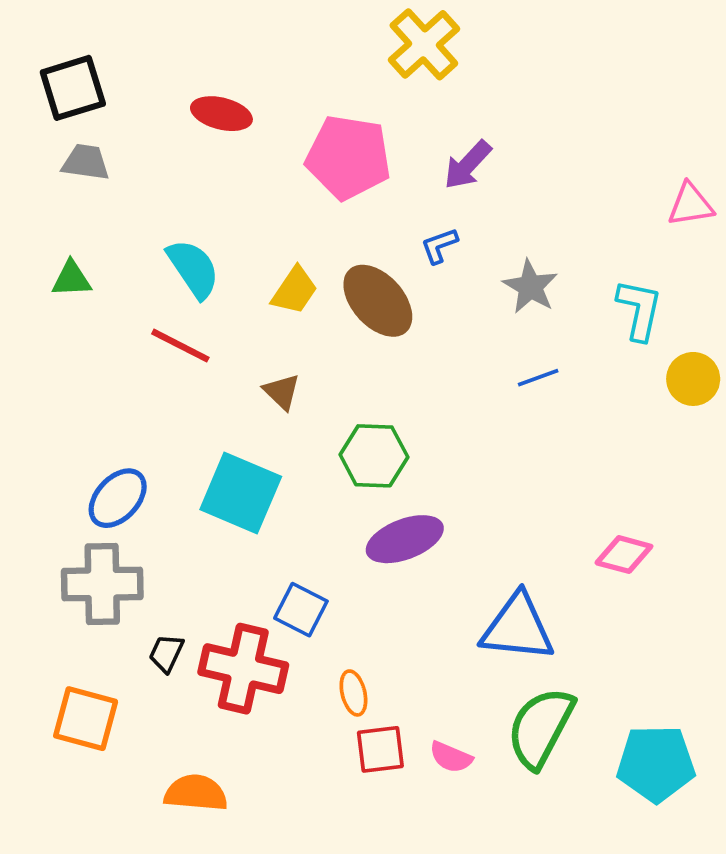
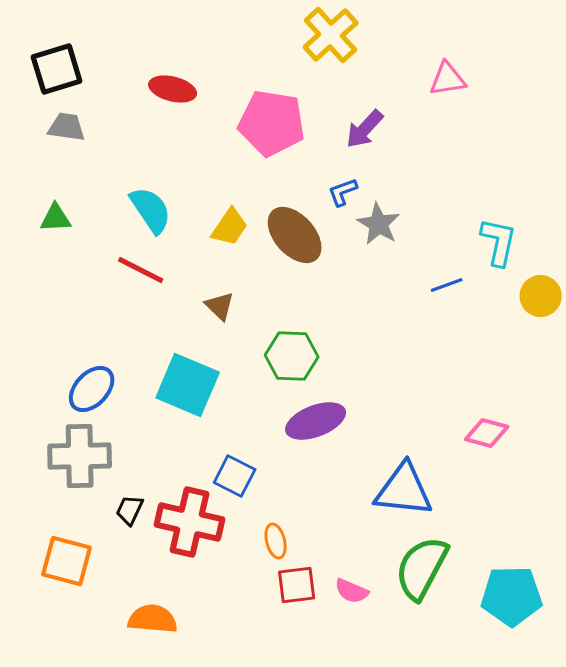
pink triangle: (691, 205) -> (448, 79), moved
gray star: (530, 287) -> (379, 224), moved
blue line: (538, 378) -> (447, 285), moved

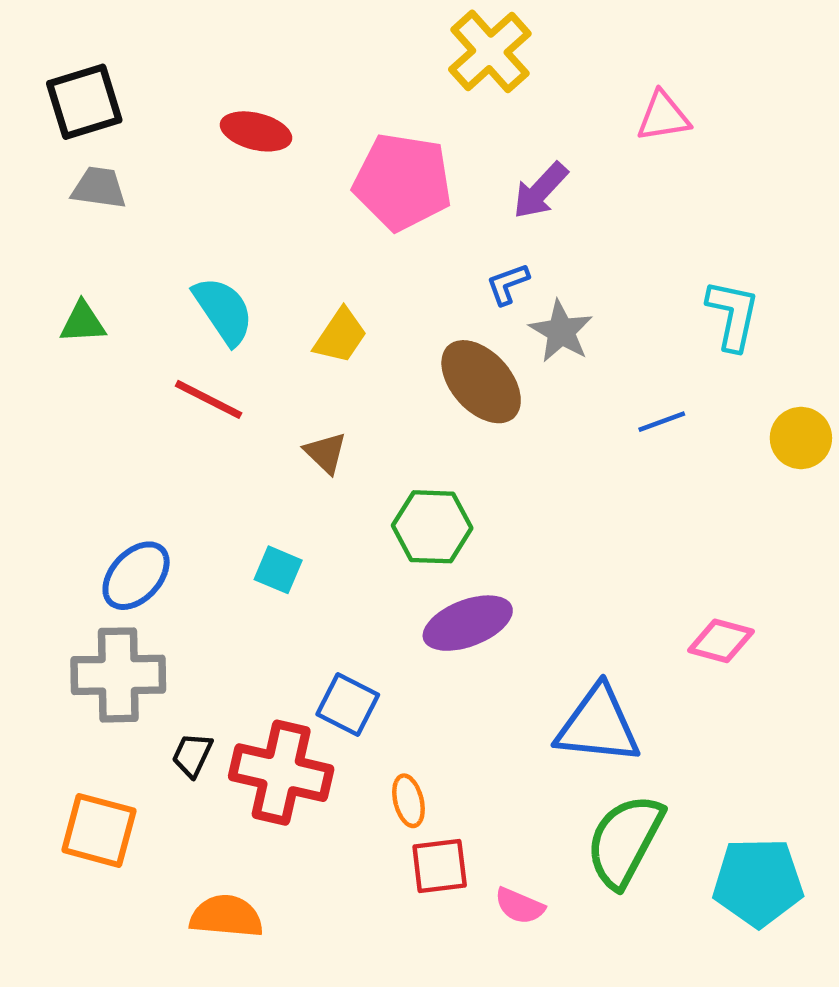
brown ellipse: (295, 235) -> (481, 382), moved
cyan L-shape: (499, 242) -> (733, 315), moved
cyan square: (188, 385) -> (278, 570), size x0.5
pink semicircle: (352, 591) -> (520, 906), moved

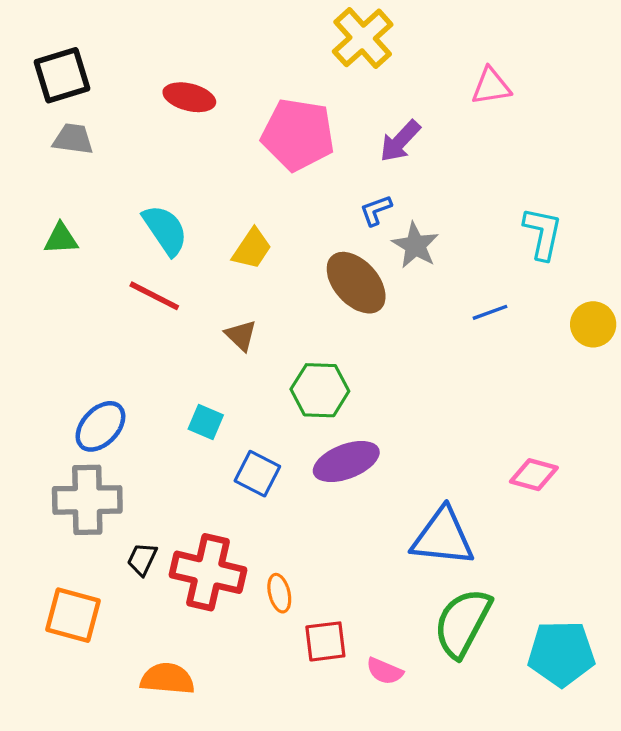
blue square: (348, 705) -> (257, 474), moved
orange ellipse: (408, 801) -> (279, 593), moved

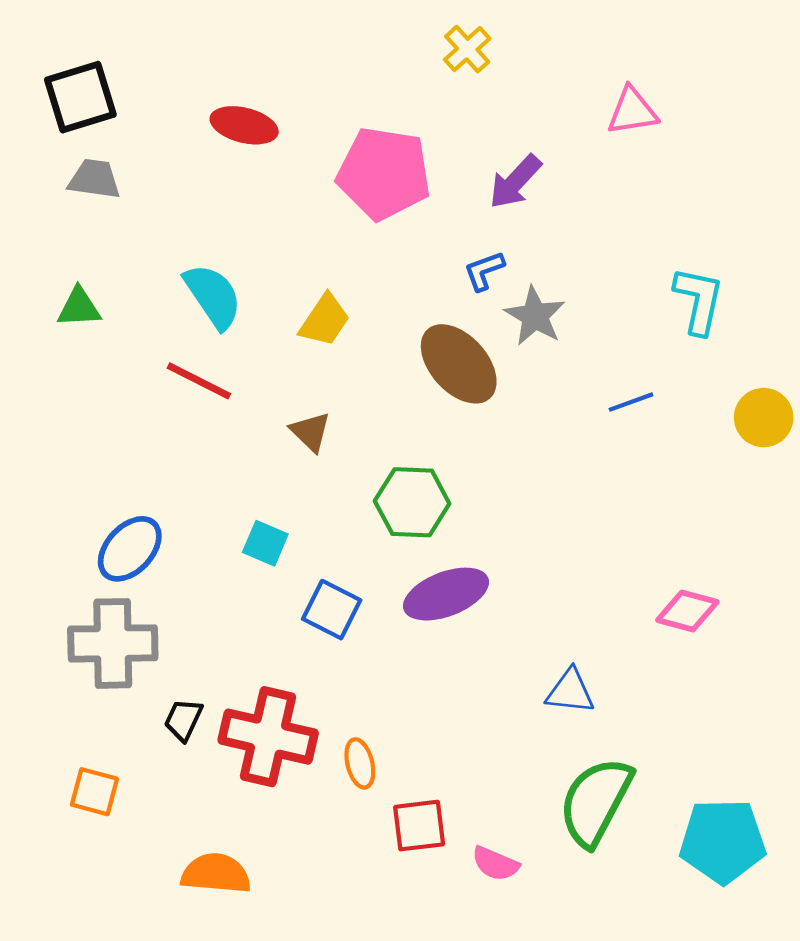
yellow cross: (363, 38) -> (467, 49), size x0.6
blue triangle: (443, 537) -> (570, 691), size x0.6
orange square: (73, 615) -> (94, 792), size x0.7

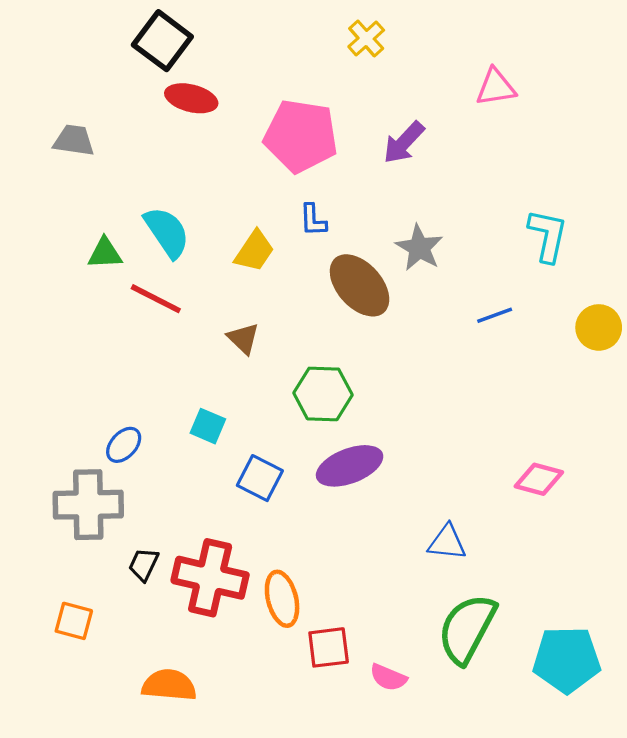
black square: (80, 97) -> (162, 41), moved, turned -36
blue L-shape: (484, 271) -> (313, 220), moved, turned -72
green triangle: (79, 307) -> (105, 253), moved
blue ellipse: (130, 549) -> (124, 445), moved, size x0.7
orange ellipse: (360, 763) -> (282, 599), size x1.4

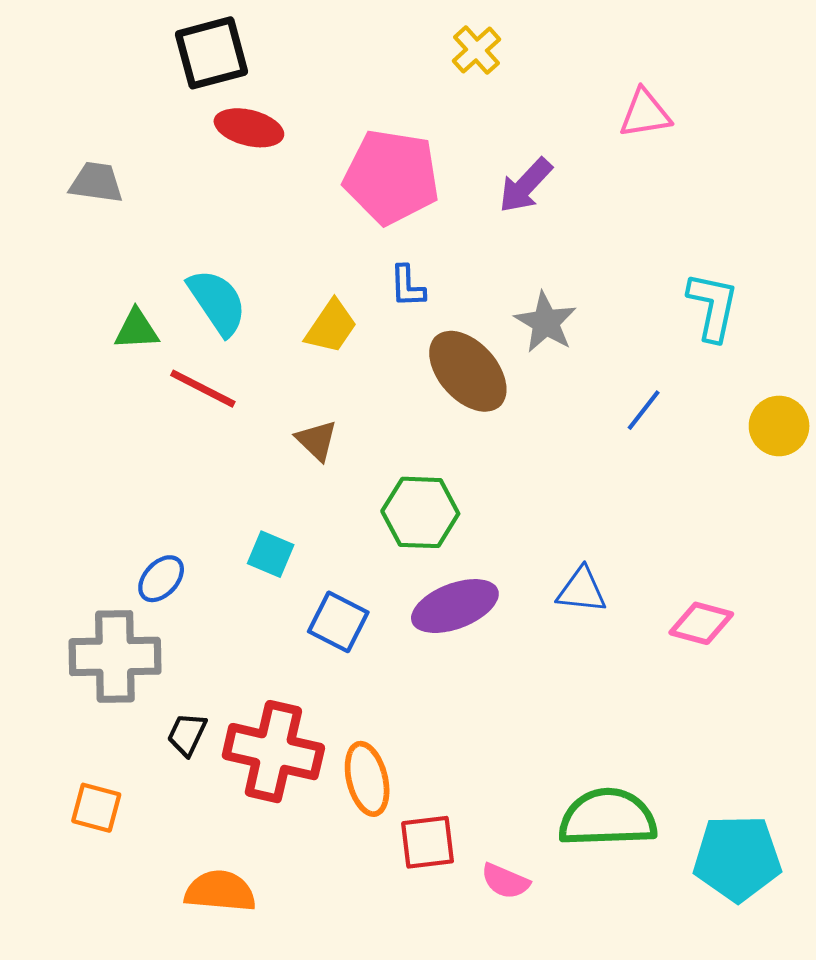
black square: (162, 41) -> (211, 53), turned 38
blue line: (495, 315) -> (644, 410), turned -32
blue triangle: (447, 542) -> (582, 590), moved
green semicircle: (467, 629) -> (608, 818), turned 60

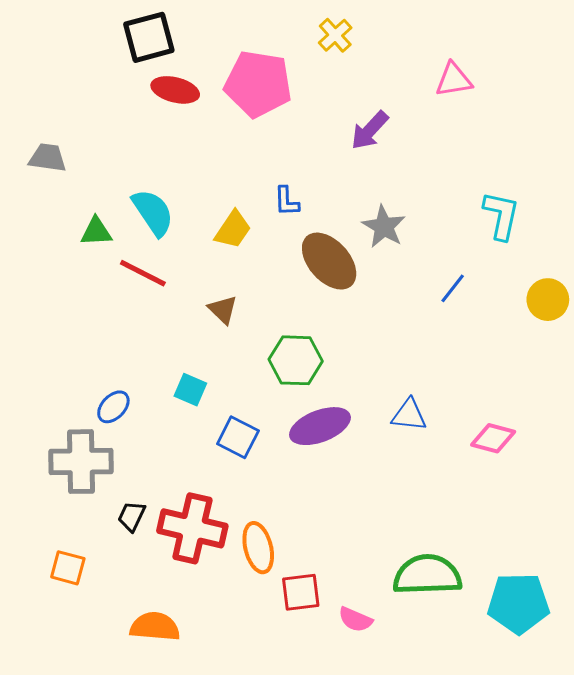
pink pentagon: (392, 177) -> (258, 84), moved
gray trapezoid: (96, 183) -> (48, 158), moved

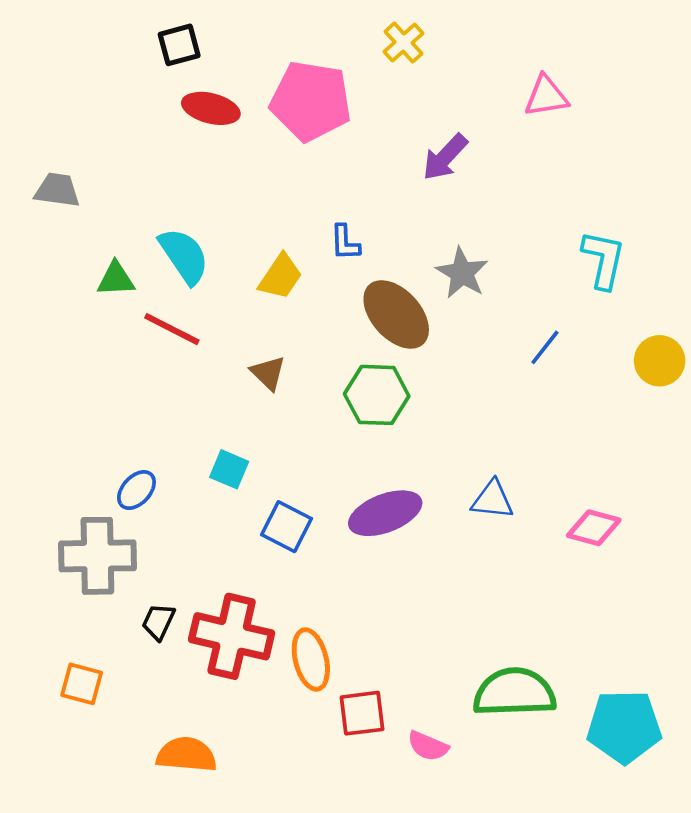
black square: (149, 37) -> (179, 45), size x0.7
green hexagon: (296, 360) -> (377, 395), moved

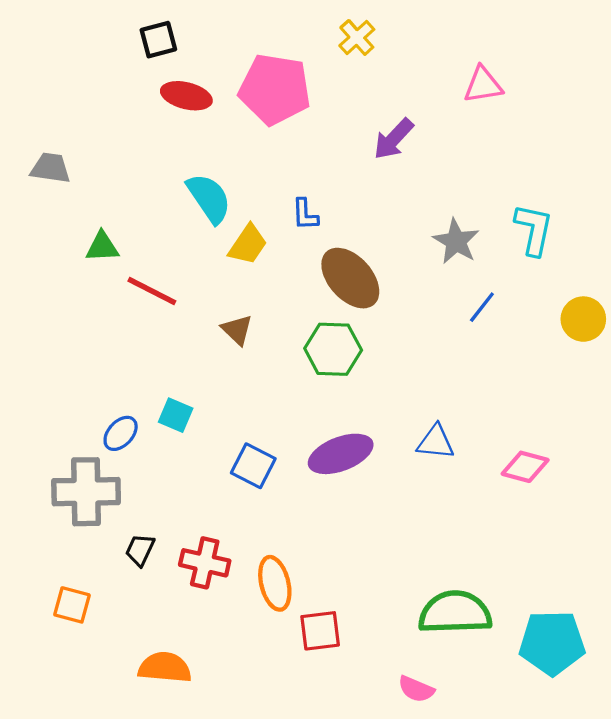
cyan semicircle: (184, 256) -> (209, 198), moved
gray star: (462, 273) -> (456, 241), moved
cyan square: (229, 469) -> (176, 415), moved
red cross: (232, 636) -> (205, 563), size x0.7
pink semicircle: (428, 746) -> (416, 689), moved

